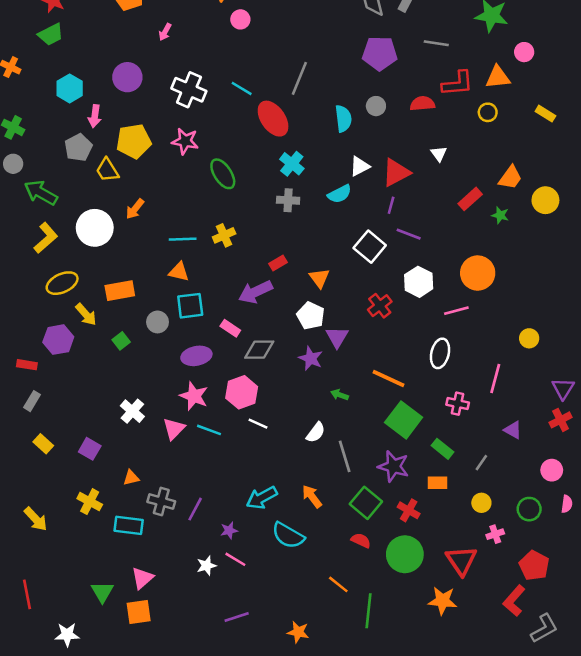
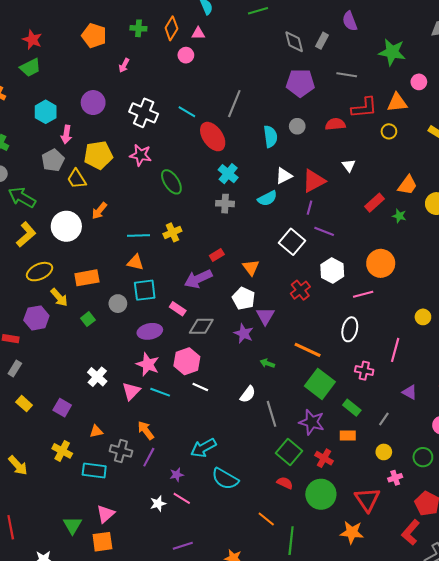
orange arrow: (312, 497) -> (146, 430), moved

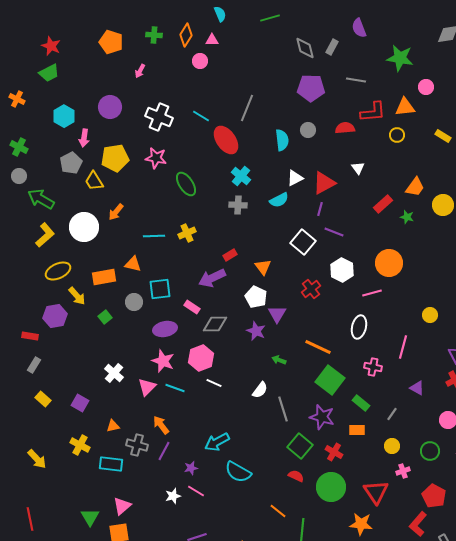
orange triangle: (135, 262) -> (133, 264), moved

